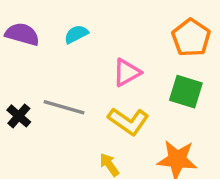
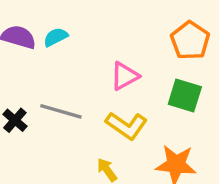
cyan semicircle: (76, 34) -> (56, 37), moved

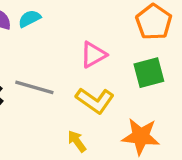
green square: (185, 95) -> (149, 73), turned -32

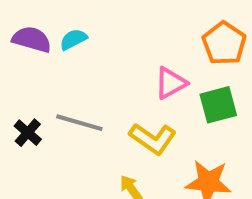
pink triangle: (93, 55) -> (171, 83), moved

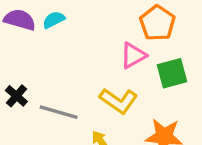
orange pentagon: (224, 43) -> (157, 23), moved
gray line: (79, 123) -> (59, 112), moved

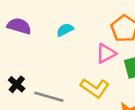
cyan semicircle: (54, 20) -> (65, 30), moved

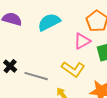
cyan semicircle: (65, 30) -> (49, 22), size x1.6

